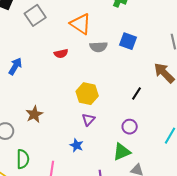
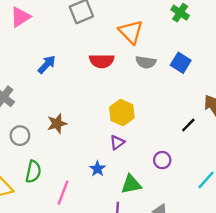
red semicircle: (61, 54) -> (102, 61), size x1.5
black line: (137, 93) -> (188, 125), moved
green triangle: (122, 152) -> (131, 184), moved

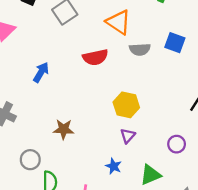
brown star: (57, 124) -> (64, 129), turned 30
gray circle: (20, 136) -> (30, 160), moved

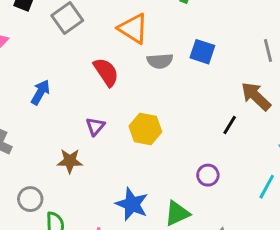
red semicircle: (95, 57) -> (106, 72), turned -110
purple triangle: (128, 136) -> (95, 126), moved
blue star: (114, 166) -> (132, 204), size x1.6

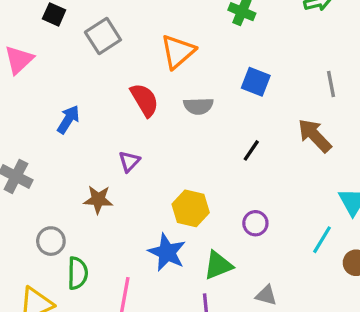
orange triangle: (133, 29) -> (178, 52), turned 44
gray semicircle: (160, 61) -> (198, 106), moved
black line: (230, 125) -> (251, 150), moved
yellow hexagon: (145, 129) -> (191, 208), moved

